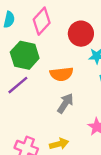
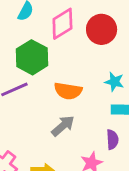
red circle: (81, 34) -> (102, 29), moved

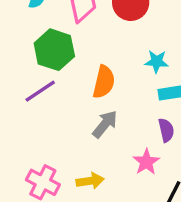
orange semicircle: (68, 91) -> (104, 82), turned -76

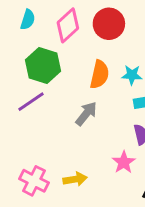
orange semicircle: (104, 82) -> (99, 74), moved
gray arrow: (105, 124) -> (86, 114), moved

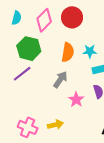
pink star: (124, 162) -> (76, 100), moved

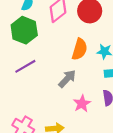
green hexagon: (29, 49) -> (24, 30), moved

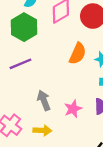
gray arrow: (67, 79) -> (44, 100), moved, turned -72

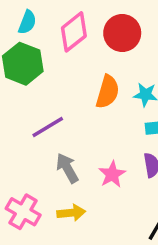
purple line: (21, 64) -> (48, 127), moved

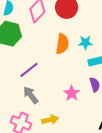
gray arrow: (67, 168) -> (31, 95), moved

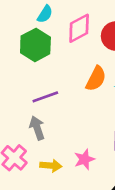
pink star: (72, 93) -> (84, 159), moved

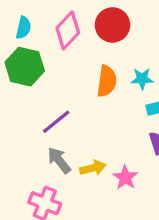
yellow arrow: (51, 166) -> (93, 168), moved

